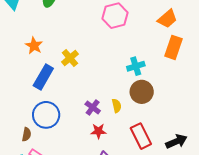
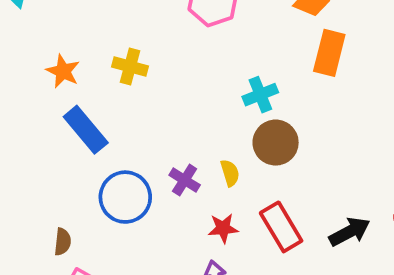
yellow cross: (70, 58) -> (130, 67), moved, turned -30
blue rectangle: (43, 77) -> (86, 130), turned -65
blue circle: (46, 115) -> (125, 197), moved
red star: (98, 131) -> (223, 228), moved

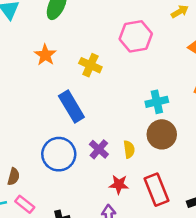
yellow cross: (130, 67) -> (90, 65), moved
orange star: (63, 71) -> (45, 55), moved
blue rectangle: (86, 130) -> (71, 106), moved

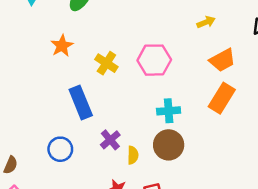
pink hexagon: (136, 36) -> (154, 60), moved
purple cross: (99, 149) -> (110, 140), moved
blue circle: (59, 154) -> (60, 149), size x0.7

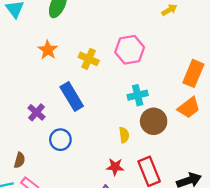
orange trapezoid: (222, 60) -> (189, 108), moved
cyan cross: (169, 111) -> (138, 95), moved
purple cross: (110, 140) -> (37, 112), moved

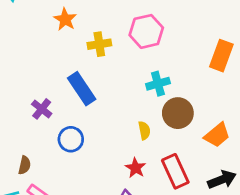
orange star: (48, 50) -> (65, 19), moved
yellow cross: (89, 59) -> (99, 44), turned -30
orange trapezoid: (189, 108) -> (217, 135), moved
red star: (115, 167) -> (136, 168), turned 30

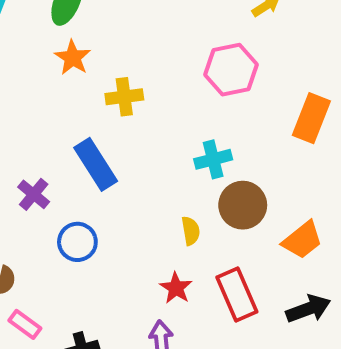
pink hexagon: (146, 31) -> (231, 70), moved

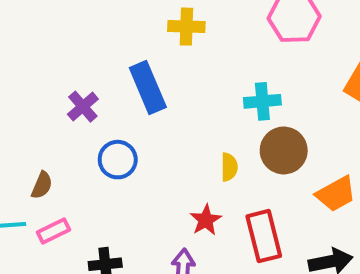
pink rectangle: (25, 324) -> (54, 231), turned -72

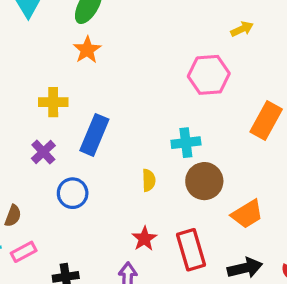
yellow cross: (186, 27) -> (53, 102), moved
blue rectangle: (148, 87) -> (94, 135), turned 48
yellow semicircle: (229, 167) -> (149, 180), moved

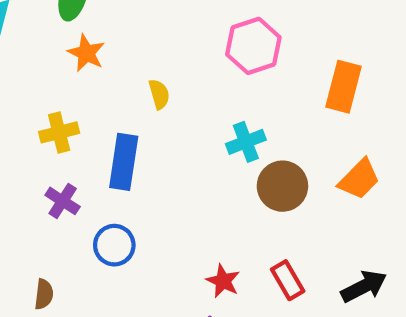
yellow semicircle: (149, 180) -> (159, 94), moved
orange trapezoid: (247, 214) -> (359, 179), moved
red rectangle: (191, 250) -> (288, 280), size x0.7

